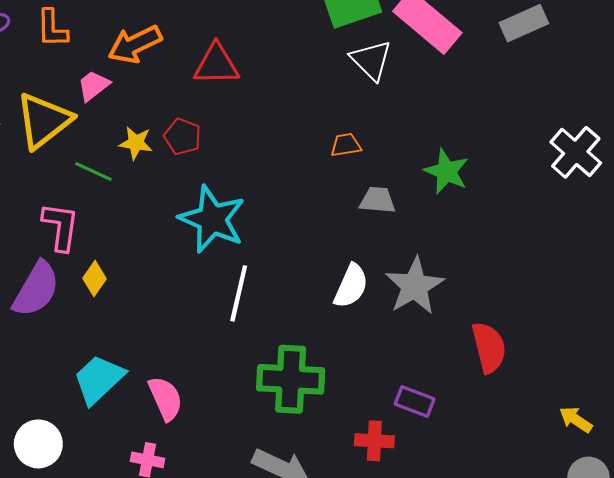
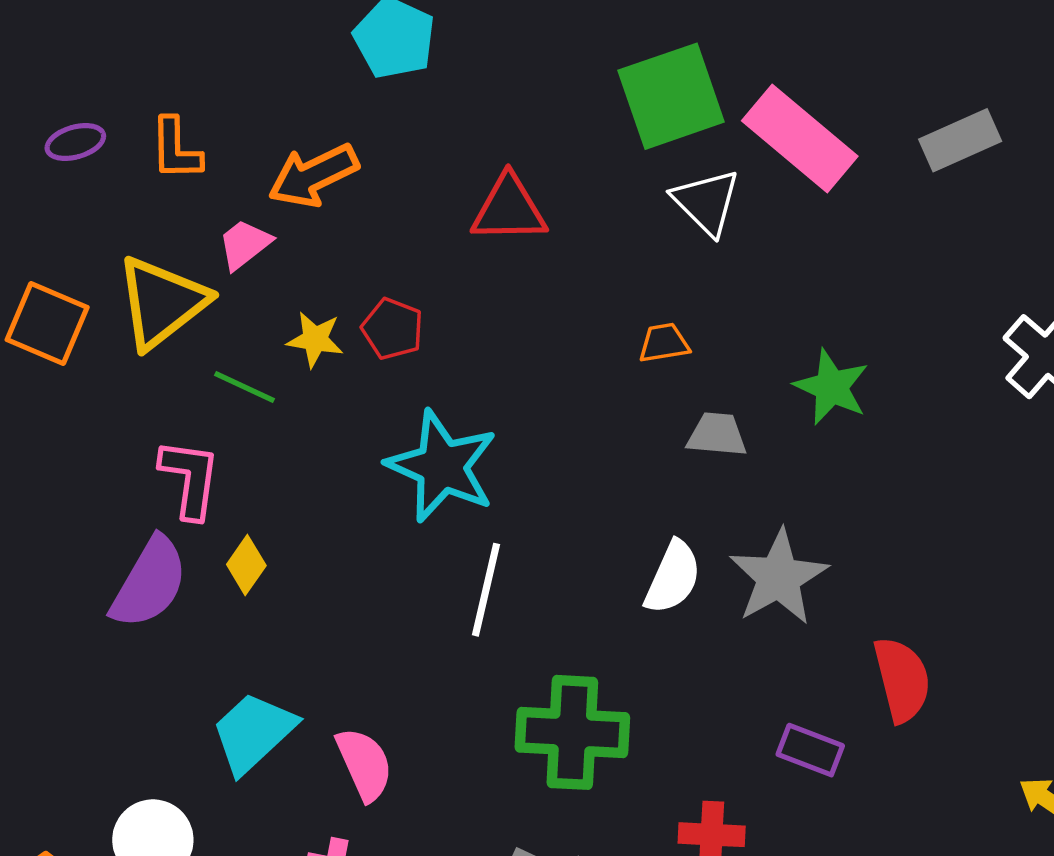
red triangle: (216, 64) -> (509, 209), moved
purple rectangle: (415, 402) -> (810, 750), moved

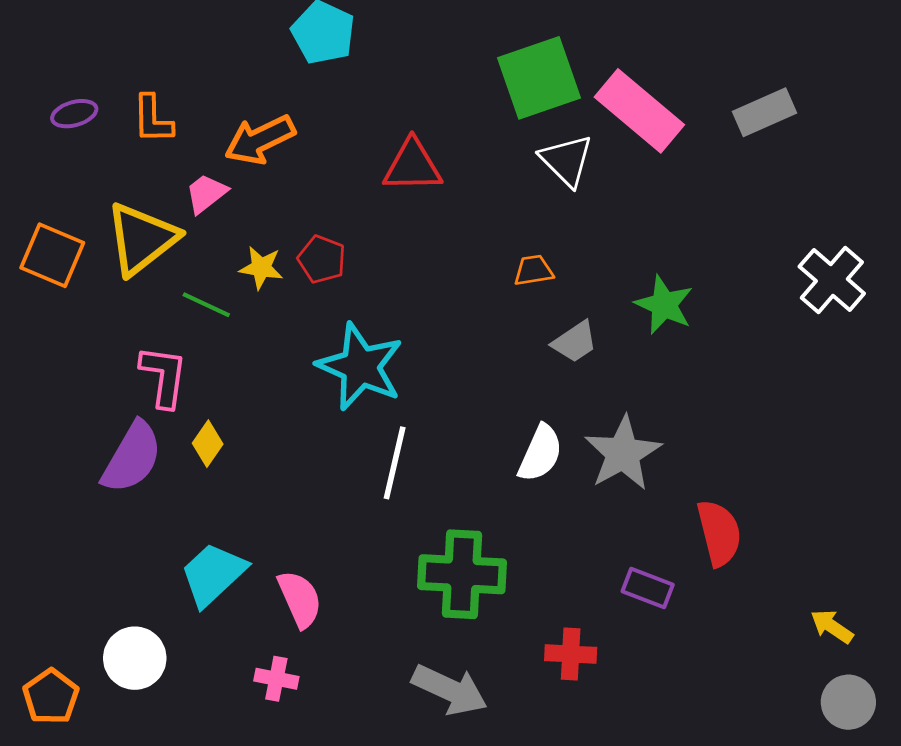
gray trapezoid: (717, 435) -> (575, 342), turned 141

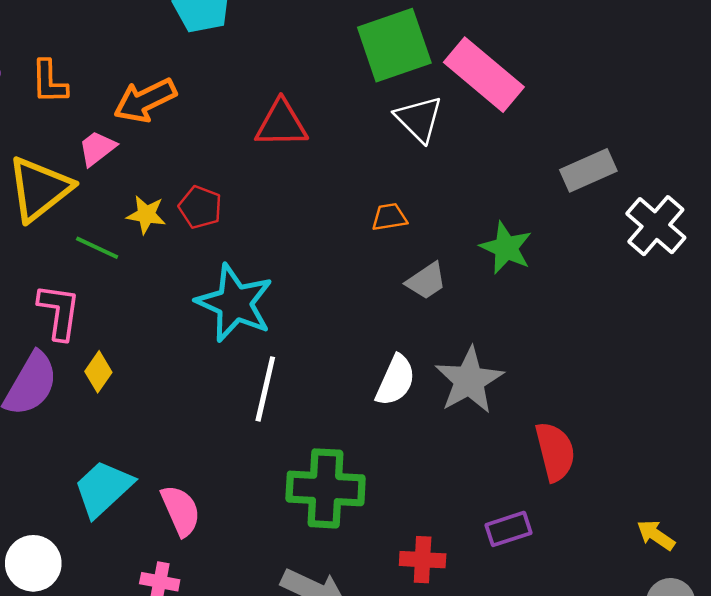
gray rectangle: (764, 112) -> (588, 170), moved
purple rectangle: (648, 588) -> (508, 529), moved, turned -39

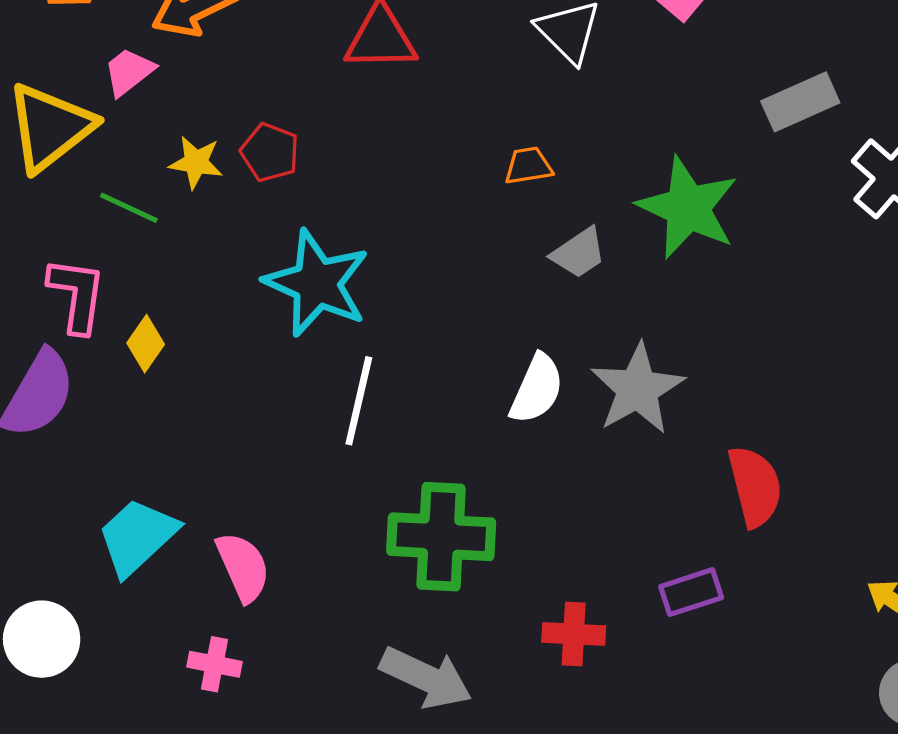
green star: (506, 248) -> (688, 208), size x1.4
yellow diamond: (98, 372) -> (146, 344), moved

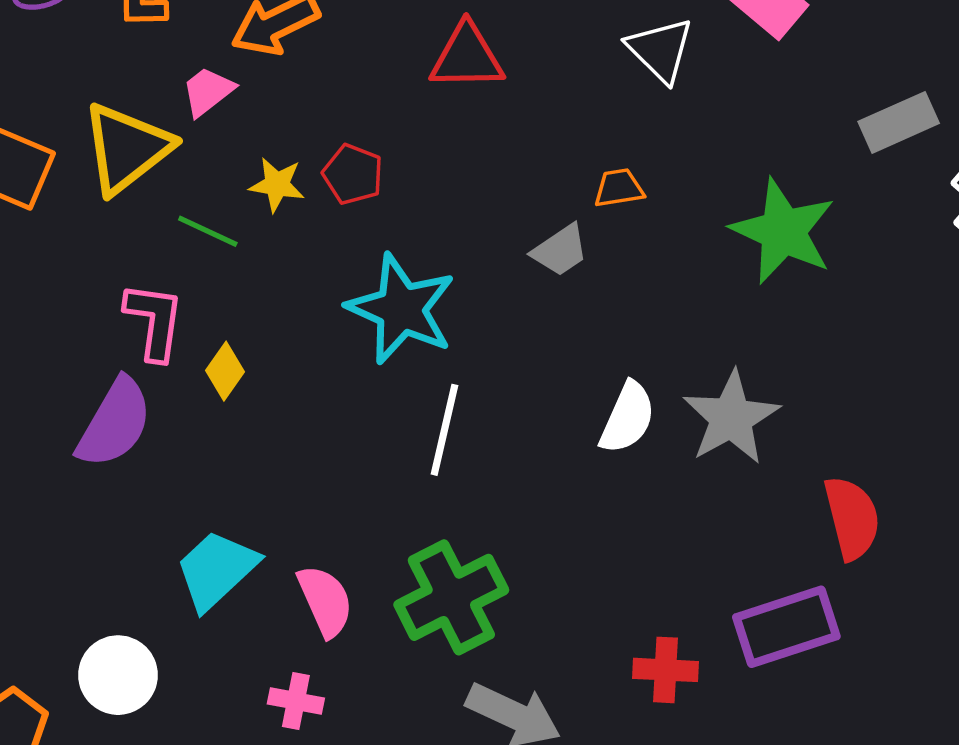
gray trapezoid: (579, 253) -> (560, 250), moved
green cross: (441, 537) -> (451, 597), moved, turned -30
purple rectangle: (691, 592) -> (786, 627), size x1.6

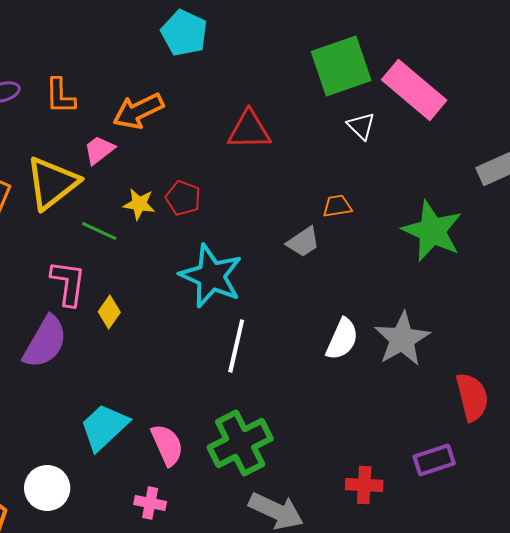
white triangle: (660, 50) -> (361, 126), size x0.7
purple rectangle: (786, 627) -> (434, 460), size x0.7

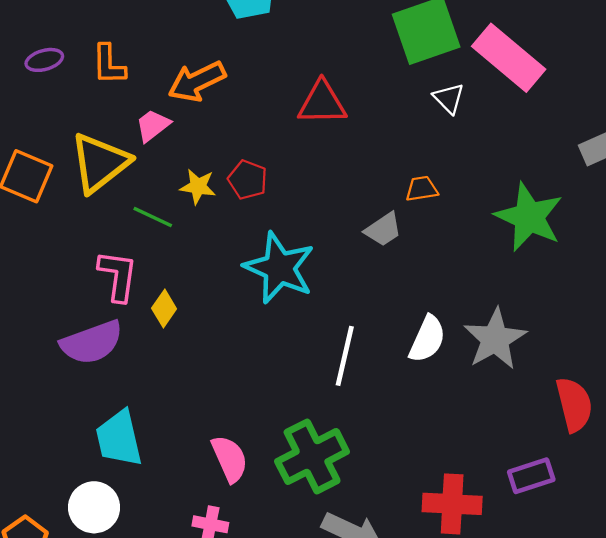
purple semicircle: (45, 342) -> (92, 342), turned 40
white line: (236, 346) -> (345, 356), moved
cyan trapezoid: (104, 427) -> (119, 438), moved, turned -60
red cross: (364, 485) -> (452, 504), size x1.4

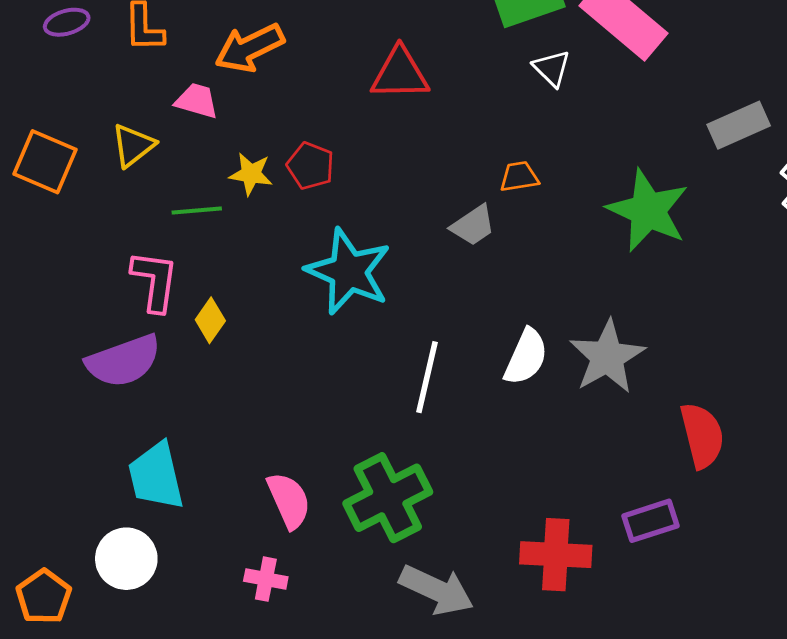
pink trapezoid: (153, 125) -> (197, 101), turned 54
yellow triangle: (100, 163) -> (133, 145), size x0.6
green line: (153, 217) -> (197, 211), turned -30

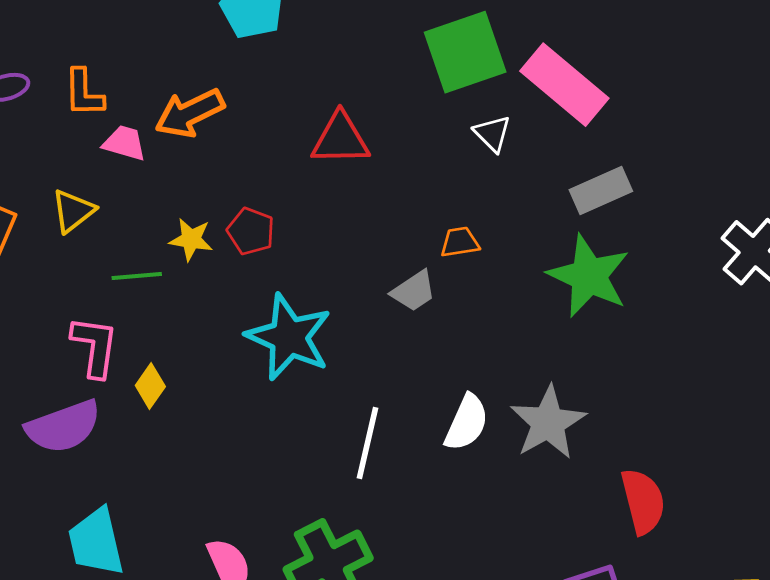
pink trapezoid: (197, 101) -> (125, 143), moved
gray rectangle: (739, 125) -> (601, 191), moved

